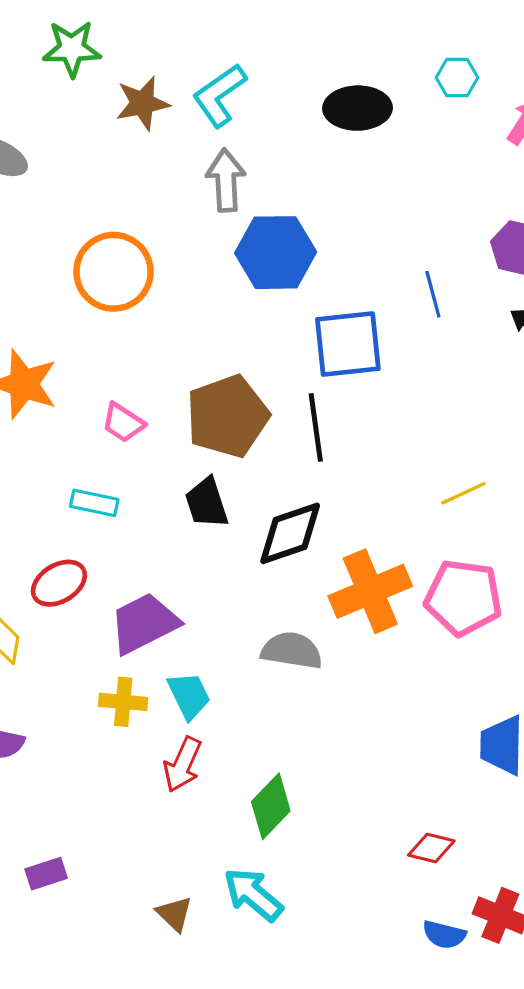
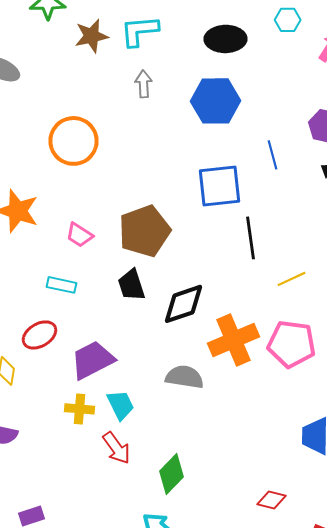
cyan L-shape: (219, 95) -> (140, 31), turned 30
gray arrow: (226, 180) -> (144, 84), size x0.7
blue hexagon: (276, 253) -> (216, 101), moved
black line: (316, 427) -> (250, 238), moved
red arrow: (183, 765) -> (116, 448), turned -60

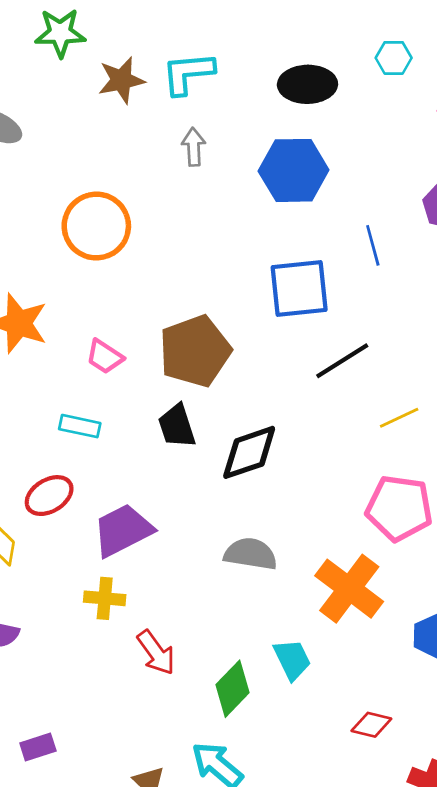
black line: (250, 238) -> (342, 361), turned 66
orange cross: (234, 340) -> (349, 589), moved, turned -30
cyan trapezoid: (120, 405) -> (292, 659), moved

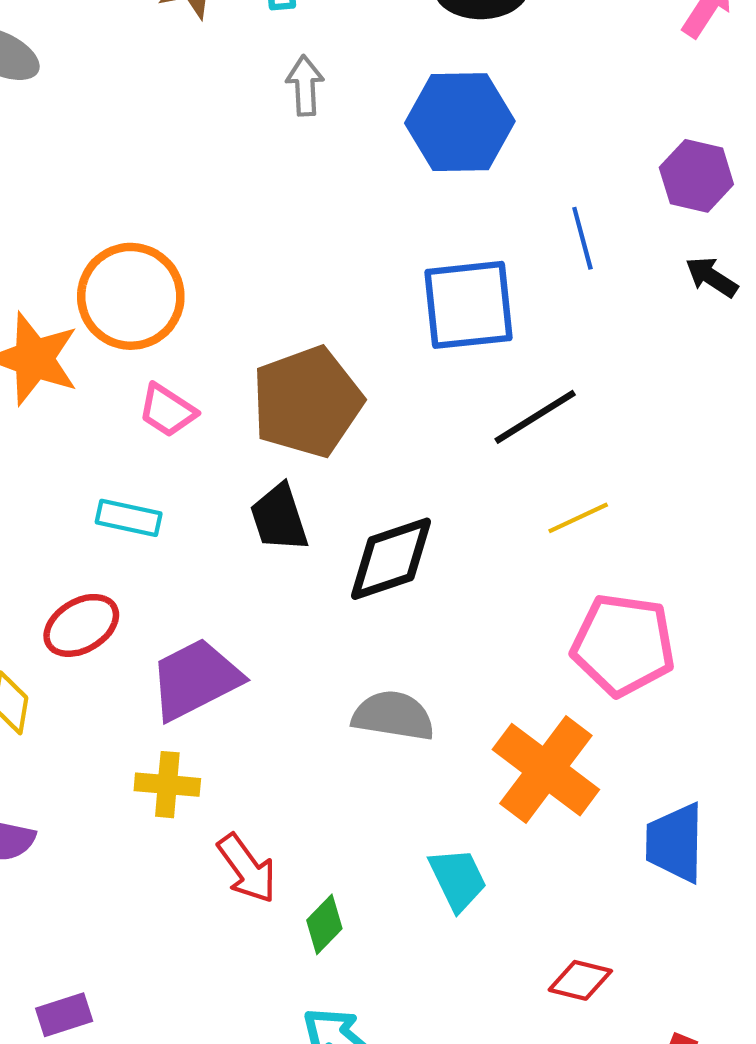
orange circle: (96, 226) -> (131, 296), moved
yellow line: (399, 418) -> (578, 518), moved
green diamond: (232, 689) -> (324, 924), moved, size x0.7

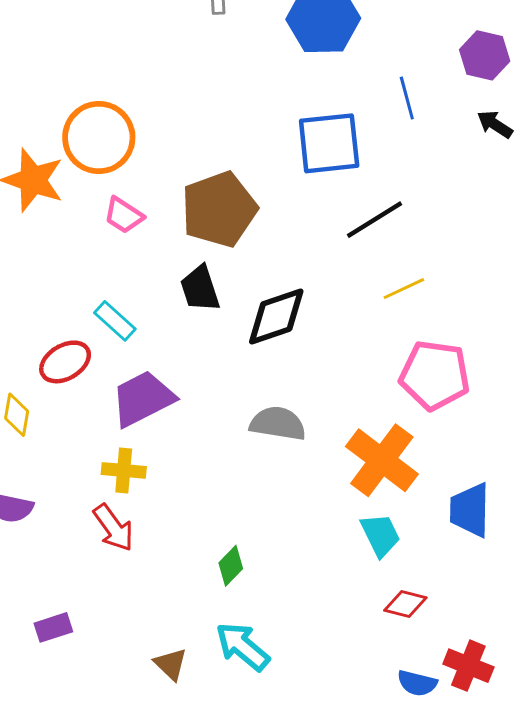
cyan rectangle: (129, 518) -> (115, 321), moved, turned 30
red arrow: (247, 868) -> (113, 528), moved
cyan trapezoid: (458, 879) -> (380, 535), moved

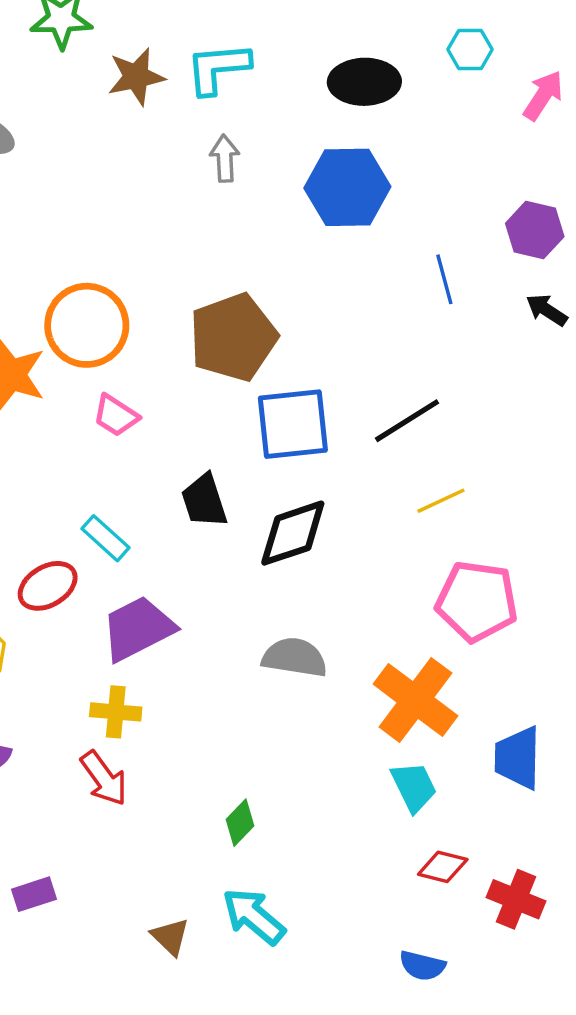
blue square: (329, 143) -> (293, 424), moved
brown pentagon: (219, 209) -> (233, 337), moved
red cross: (468, 666) -> (516, 899), moved
blue semicircle: (417, 683) -> (422, 966), moved

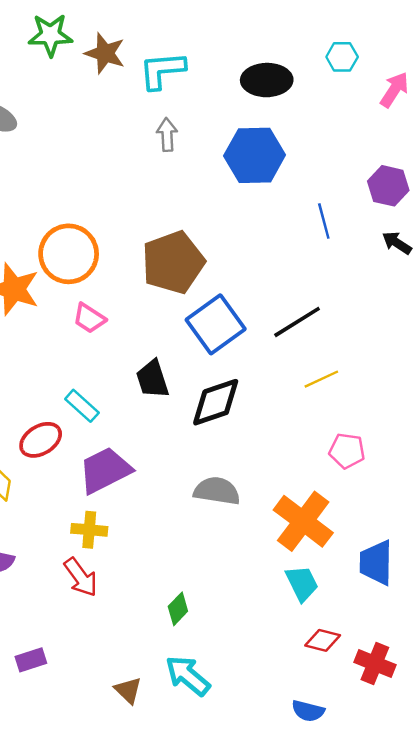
brown star: (136, 77) -> (105, 53), moved, turned 30
blue square: (293, 424) -> (216, 324), turned -30
pink pentagon: (477, 601) -> (347, 451), size x0.6

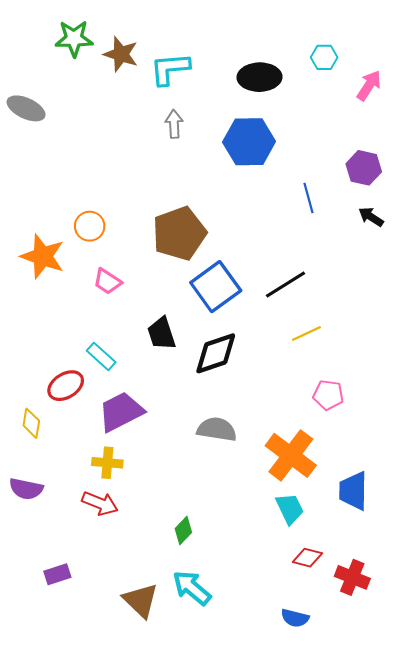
orange circle: (69, 254) -> (90, 226), size x0.6
red arrow: (81, 577) -> (100, 503), turned -32
brown triangle: (128, 690) -> (141, 600), size x1.5

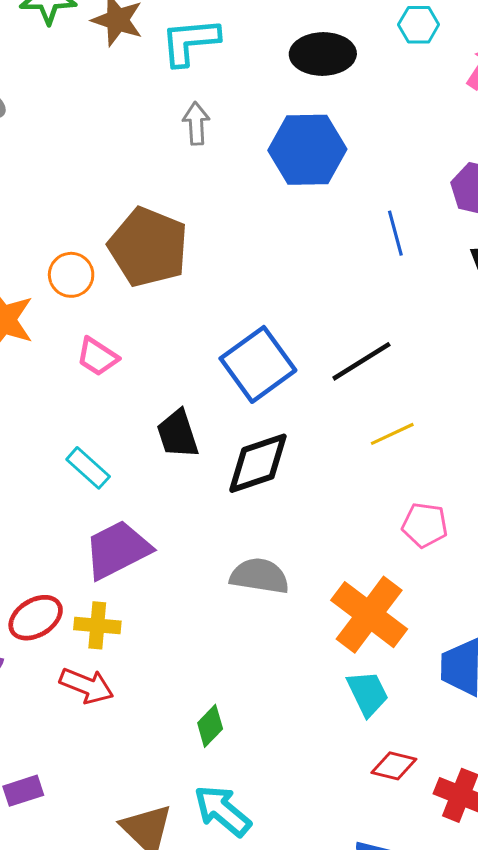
brown pentagon: (179, 233) -> (148, 247), moved, turned -30
red ellipse: (66, 386) -> (36, 618), moved

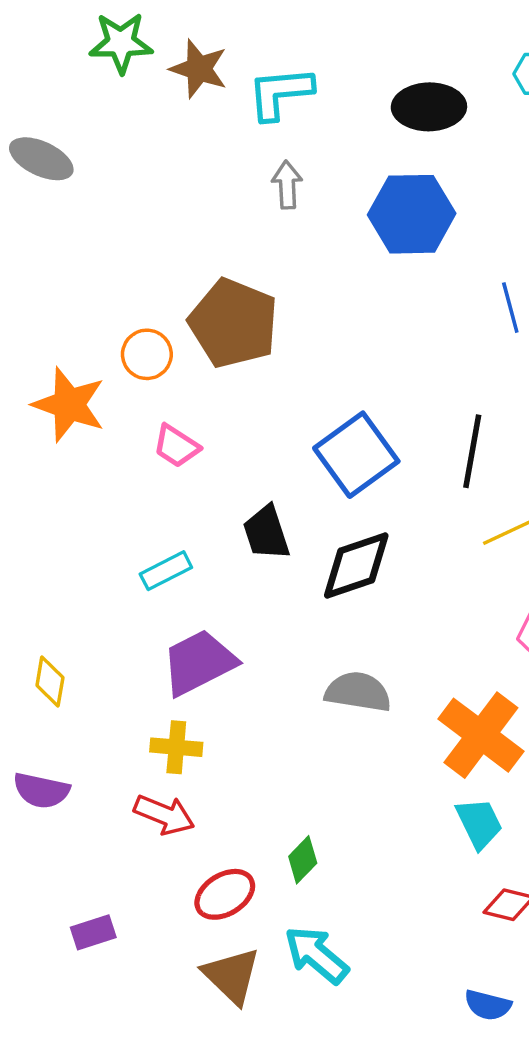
black line: (361, 361) -> (472, 451), turned -48
cyan rectangle: (88, 468) -> (166, 571), turned -69
red ellipse: (36, 618) -> (225, 894), moved

